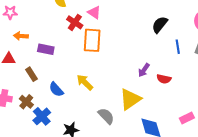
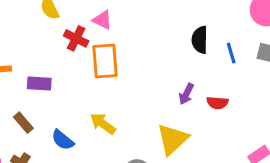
black semicircle: (160, 25) -> (200, 40), moved, turned -30

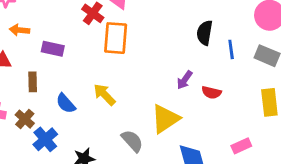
brown rectangle: (23, 123) -> (33, 82), turned 30

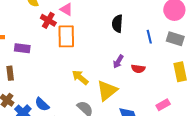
black semicircle: (205, 33) -> (117, 24), moved
yellow arrow: (104, 95) -> (80, 77), moved
blue semicircle: (66, 103) -> (42, 104), moved

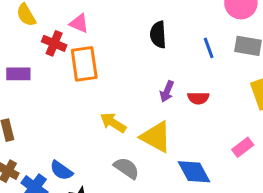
purple rectangle: (22, 48) -> (18, 74), moved
yellow triangle: (107, 91) -> (156, 137), turned -45

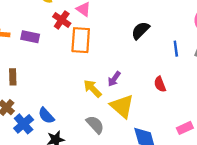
black semicircle: (158, 35) -> (140, 30), turned 36
purple arrow: (167, 91) -> (114, 79), moved
red semicircle: (198, 98) -> (160, 84), turned 56

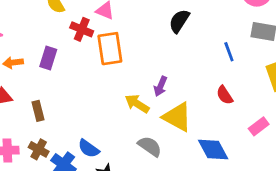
purple rectangle: (30, 37) -> (48, 58), turned -72
blue line: (176, 49) -> (229, 52), moved
red semicircle: (160, 84) -> (225, 95), moved

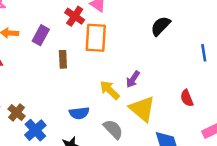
blue line: (229, 52) -> (204, 53), moved
brown rectangle: (38, 111) -> (63, 59), moved
blue semicircle: (89, 149) -> (79, 113), moved, turned -54

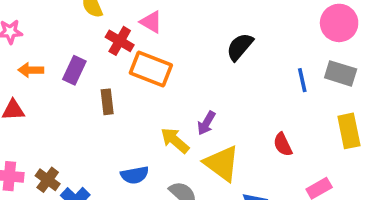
orange rectangle: (96, 38) -> (151, 69), turned -68

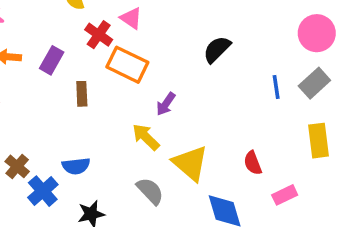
gray rectangle: (341, 73) -> (314, 83), turned -64
purple arrow: (206, 123) -> (166, 104), moved
red semicircle: (283, 144) -> (253, 163), moved
blue semicircle: (135, 175) -> (76, 166), moved

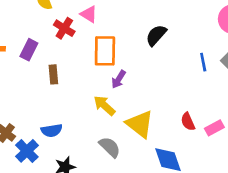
orange rectangle: (127, 65) -> (105, 51), moved, turned 68
pink rectangle: (285, 195) -> (214, 128), moved

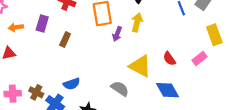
brown rectangle: (53, 74) -> (65, 39), turned 40
yellow arrow: (104, 106) -> (137, 22), moved, turned 72
red semicircle: (188, 122) -> (169, 59), moved

